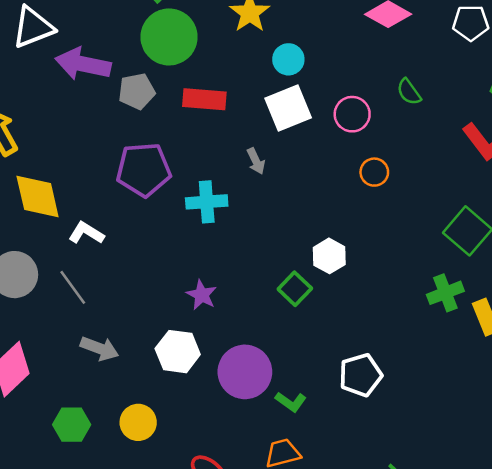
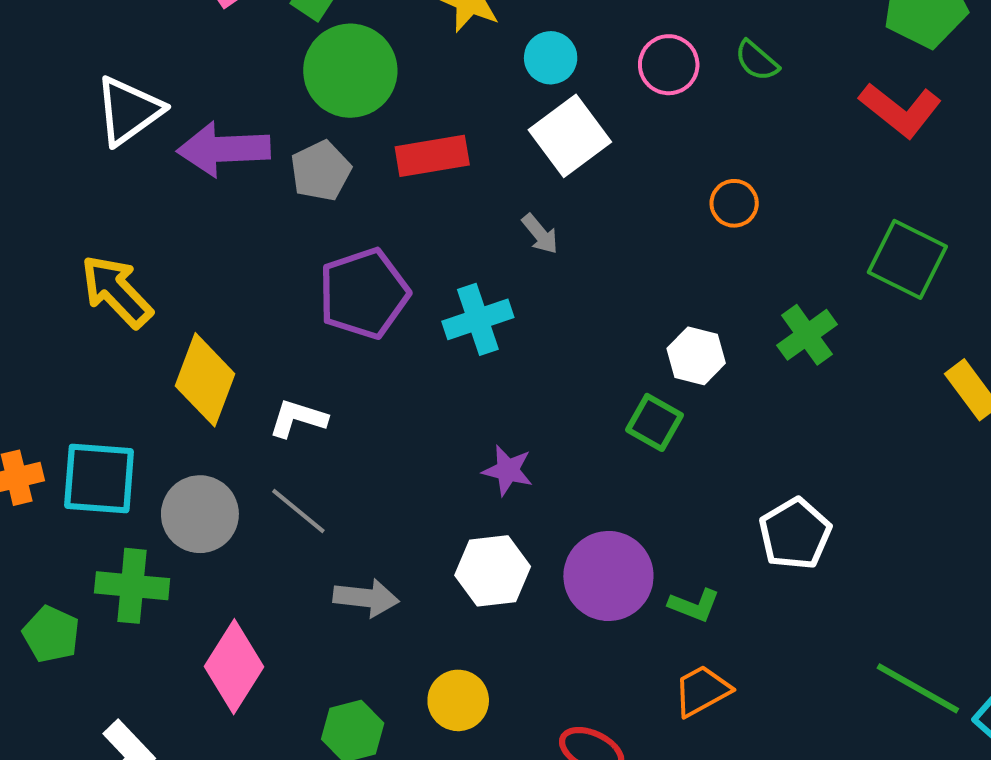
pink circle: (352, 114) -> (669, 65), moved
yellow diamond: (38, 197) -> (205, 380), turned 48
green cross: (445, 293) -> (807, 335), moved

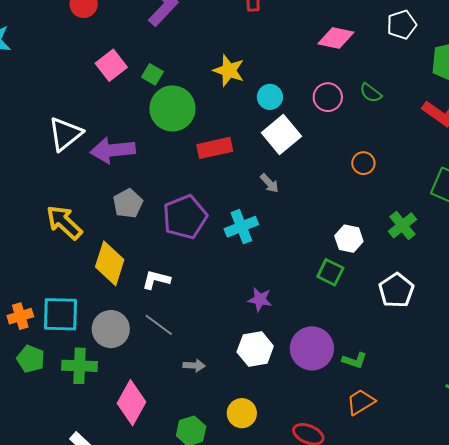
gray pentagon: (321, 171) -> (128, 203), moved
white pentagon: (795, 534) -> (396, 290), moved
gray arrow: (366, 598) -> (194, 366), size x0.7
green pentagon: (51, 634) -> (31, 359), moved

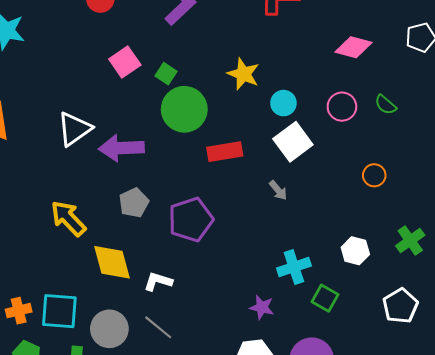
cyan cross: (241, 227) -> (294, 267), moved
yellow diamond: (110, 263) -> (112, 262), turned -36
green square: (330, 272) -> (325, 298), moved

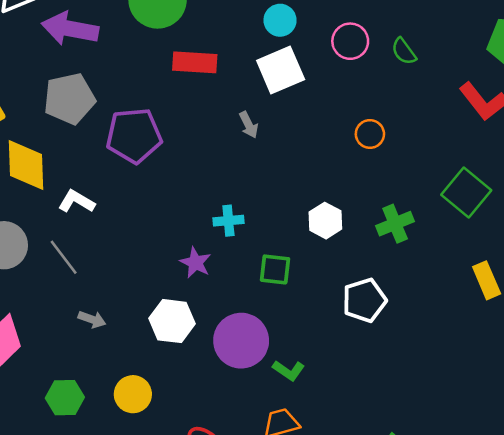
gray pentagon: (134, 203) -> (69, 99), size x1.4
cyan cross: (294, 267) -> (228, 221), moved, size x0.7
green square: (325, 298) -> (275, 269), turned -36

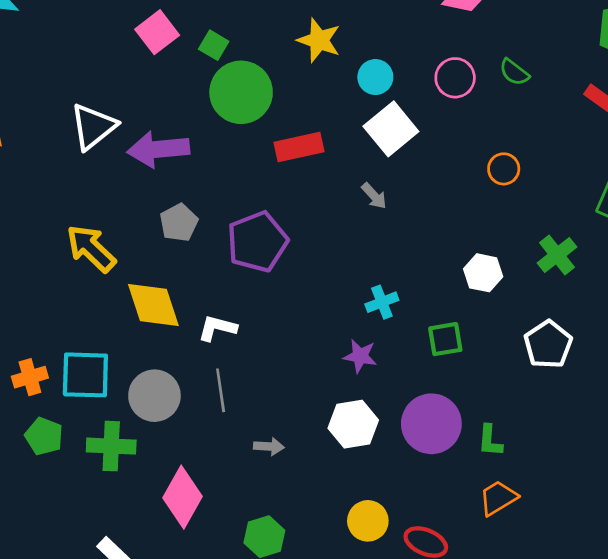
gray pentagon: (69, 99) -> (179, 223), size x0.7
gray line: (64, 257) -> (221, 390), turned 45
green L-shape: (289, 370) -> (490, 441), turned 76
yellow circle: (133, 394) -> (368, 521), moved

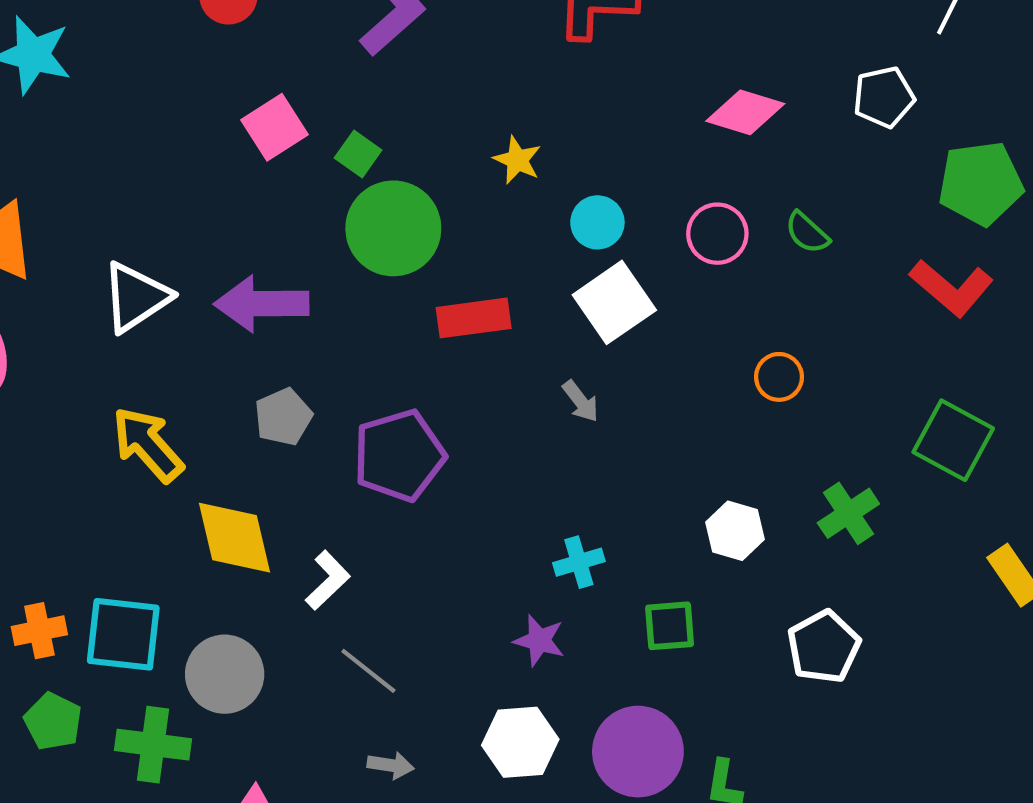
yellow star: (319, 40) -> (517, 160), size x0.7
white triangle: (93, 127) -> (136, 297), moved
white L-shape: (217, 328) -> (328, 580), turned 117
gray line: (221, 390) -> (368, 671), moved, turned -48

